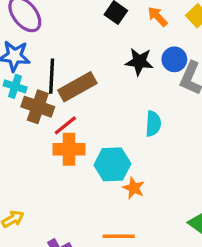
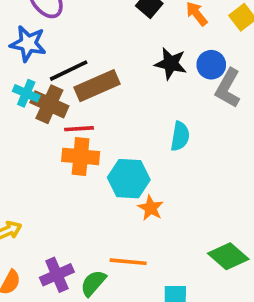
black line: (52, 76) -> (69, 71), turned 56
cyan cross: (15, 86) -> (26, 93), moved
red line: (65, 125) -> (79, 129), turned 30

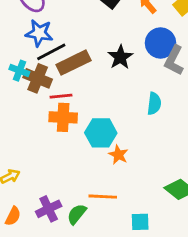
blue star: (28, 44) -> (39, 33), moved
black star: (171, 64) -> (120, 57), moved, turned 30
blue circle: (211, 65) -> (161, 43), size x1.4
cyan semicircle: (180, 136) -> (154, 104), moved

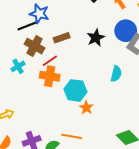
black line: (51, 52) -> (28, 25), moved
brown rectangle: (74, 63) -> (62, 38), size x0.7
cyan cross: (19, 71) -> (18, 66), moved, turned 32
red line: (61, 96) -> (50, 61), turned -35

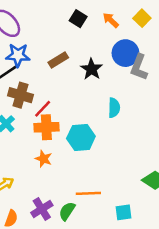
brown rectangle: (62, 38) -> (58, 60), moved
cyan semicircle: (116, 74) -> (114, 108), moved
orange star: (86, 108) -> (44, 159), moved

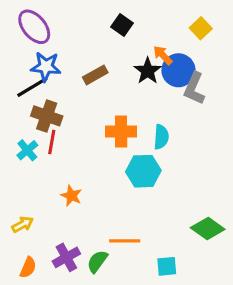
orange arrow: (111, 20) -> (163, 55), moved
black star: (91, 69) -> (148, 71), moved
red line: (43, 109) -> (52, 142), moved, turned -36
orange cross: (46, 127) -> (121, 131), moved
cyan hexagon: (81, 137) -> (143, 171), moved

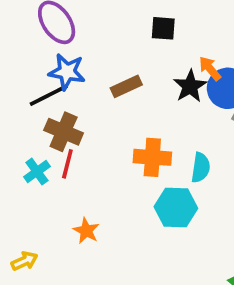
black square: (122, 25) -> (163, 28), turned -35

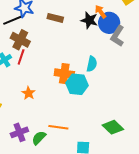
brown rectangle: (126, 86) -> (55, 18), turned 35
black star: (190, 86) -> (89, 20), turned -30
orange cross: (152, 157) -> (64, 74), moved

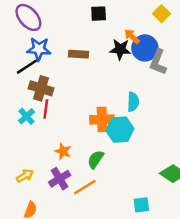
orange line: (58, 127) -> (85, 187), moved, turned -30
purple cross: (19, 132) -> (60, 179), moved
green semicircle: (39, 138) -> (96, 159), moved

